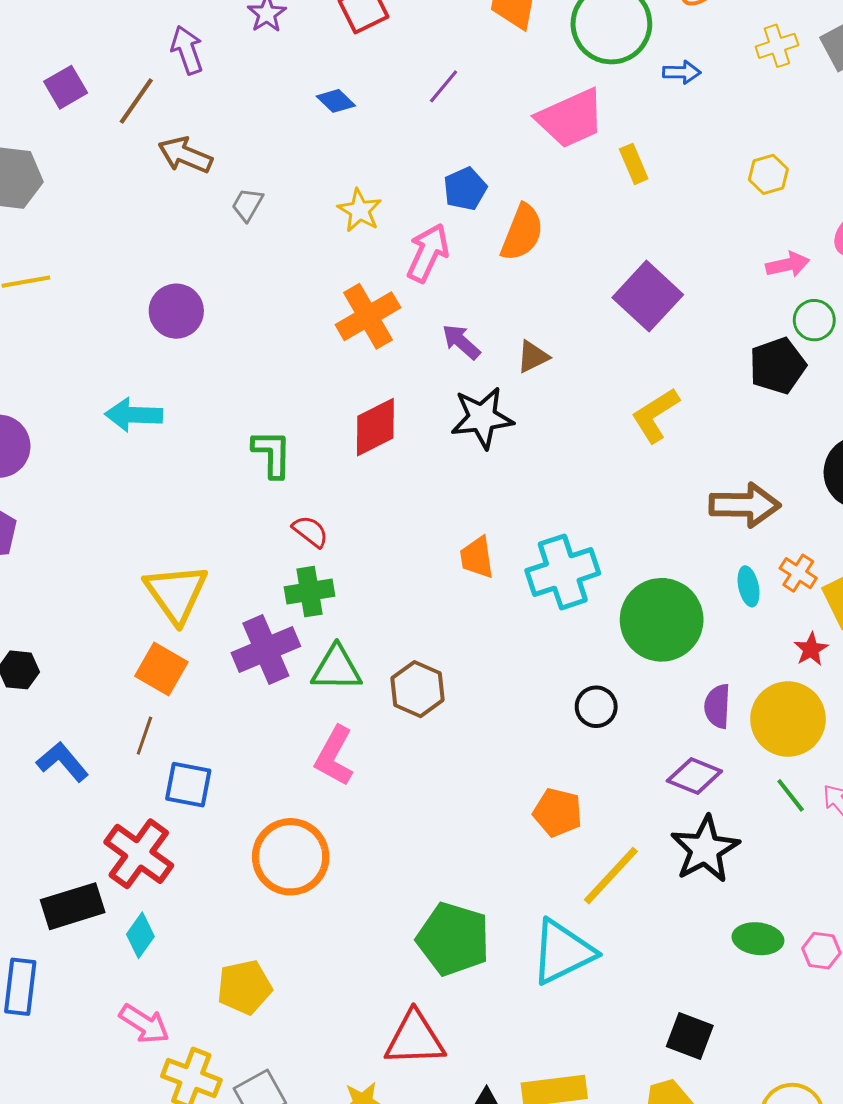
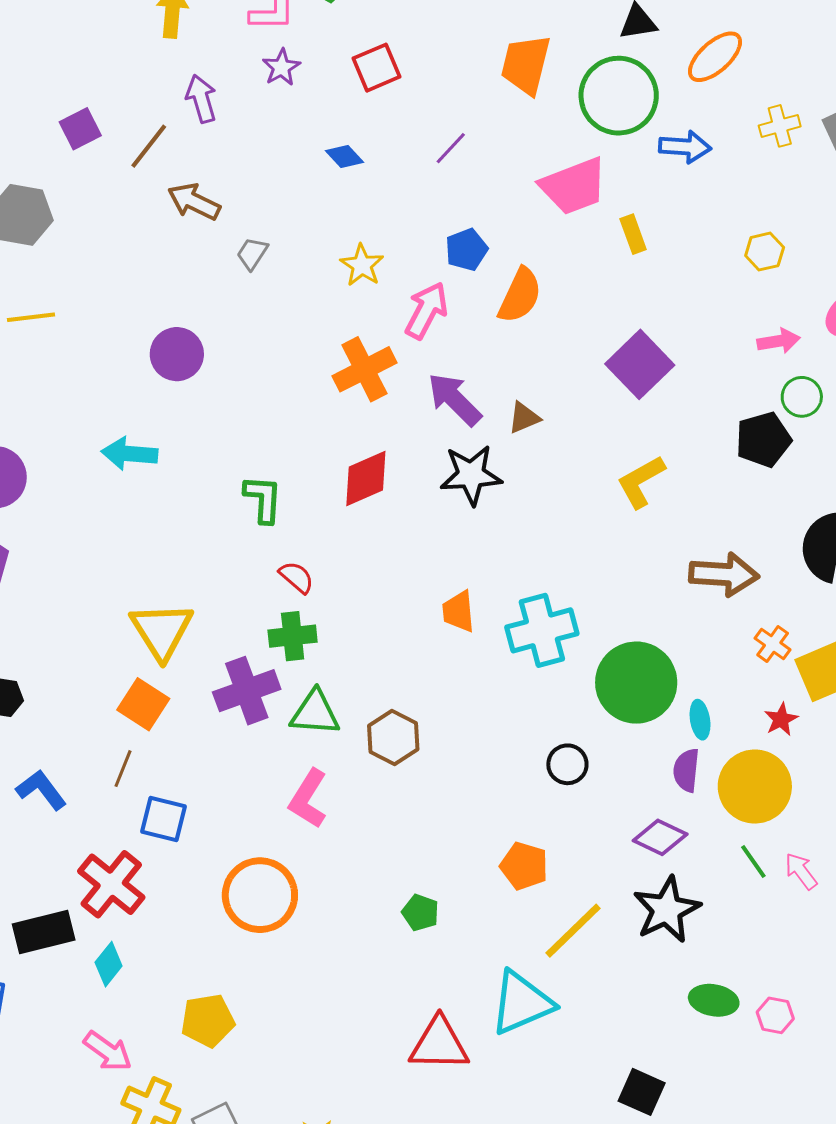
blue arrow: (682, 72) -> (685, 147), size x1.4
purple arrow: (461, 342) -> (454, 399), size x1.5
cyan ellipse: (749, 586) -> (700, 720), moved
green pentagon: (453, 939) -> (420, 912), moved, size x0.5
red triangle: (415, 1039) -> (439, 1044), moved

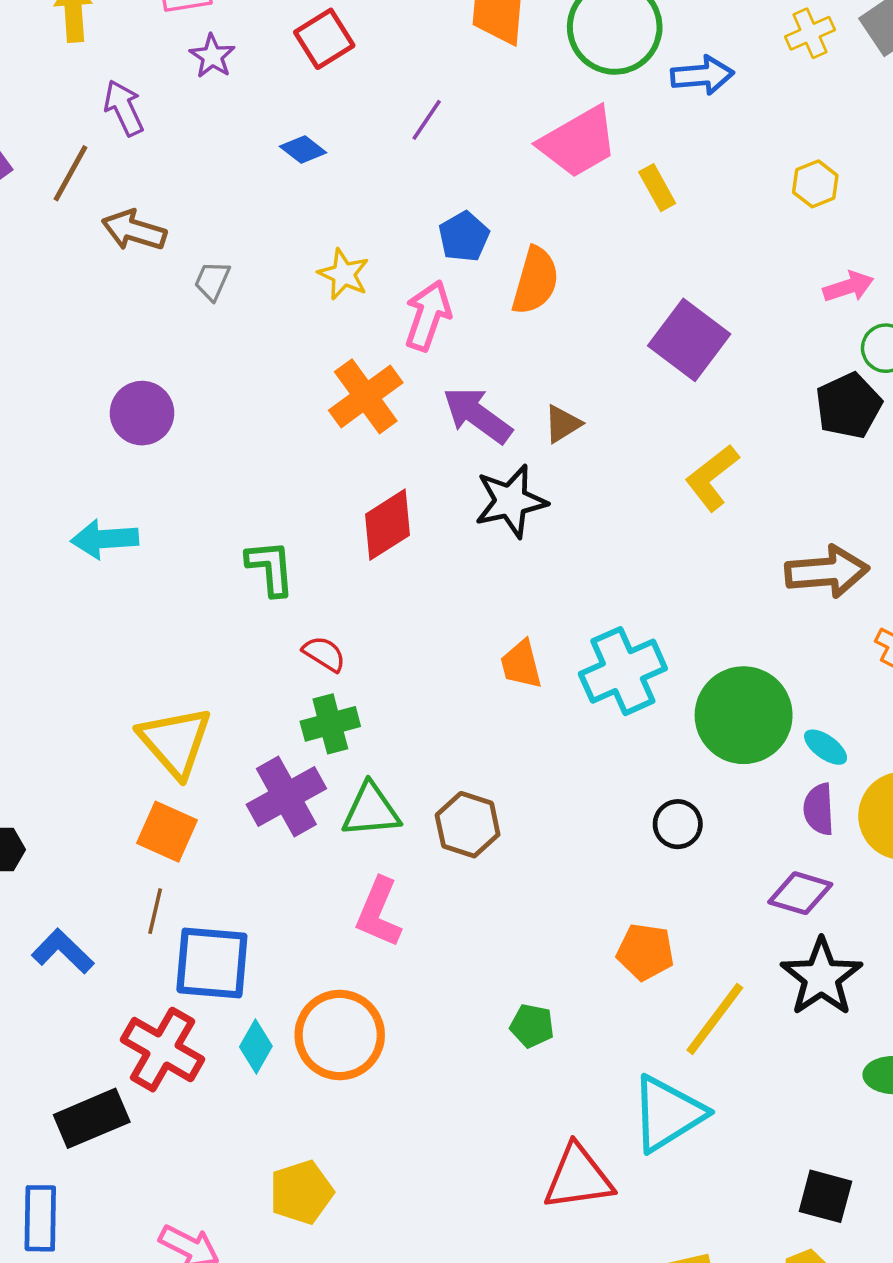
cyan ellipse: (700, 720) -> (826, 747), turned -36
blue square: (163, 819) -> (212, 963), size x1.4
cyan diamond: (109, 964) -> (256, 1046), moved

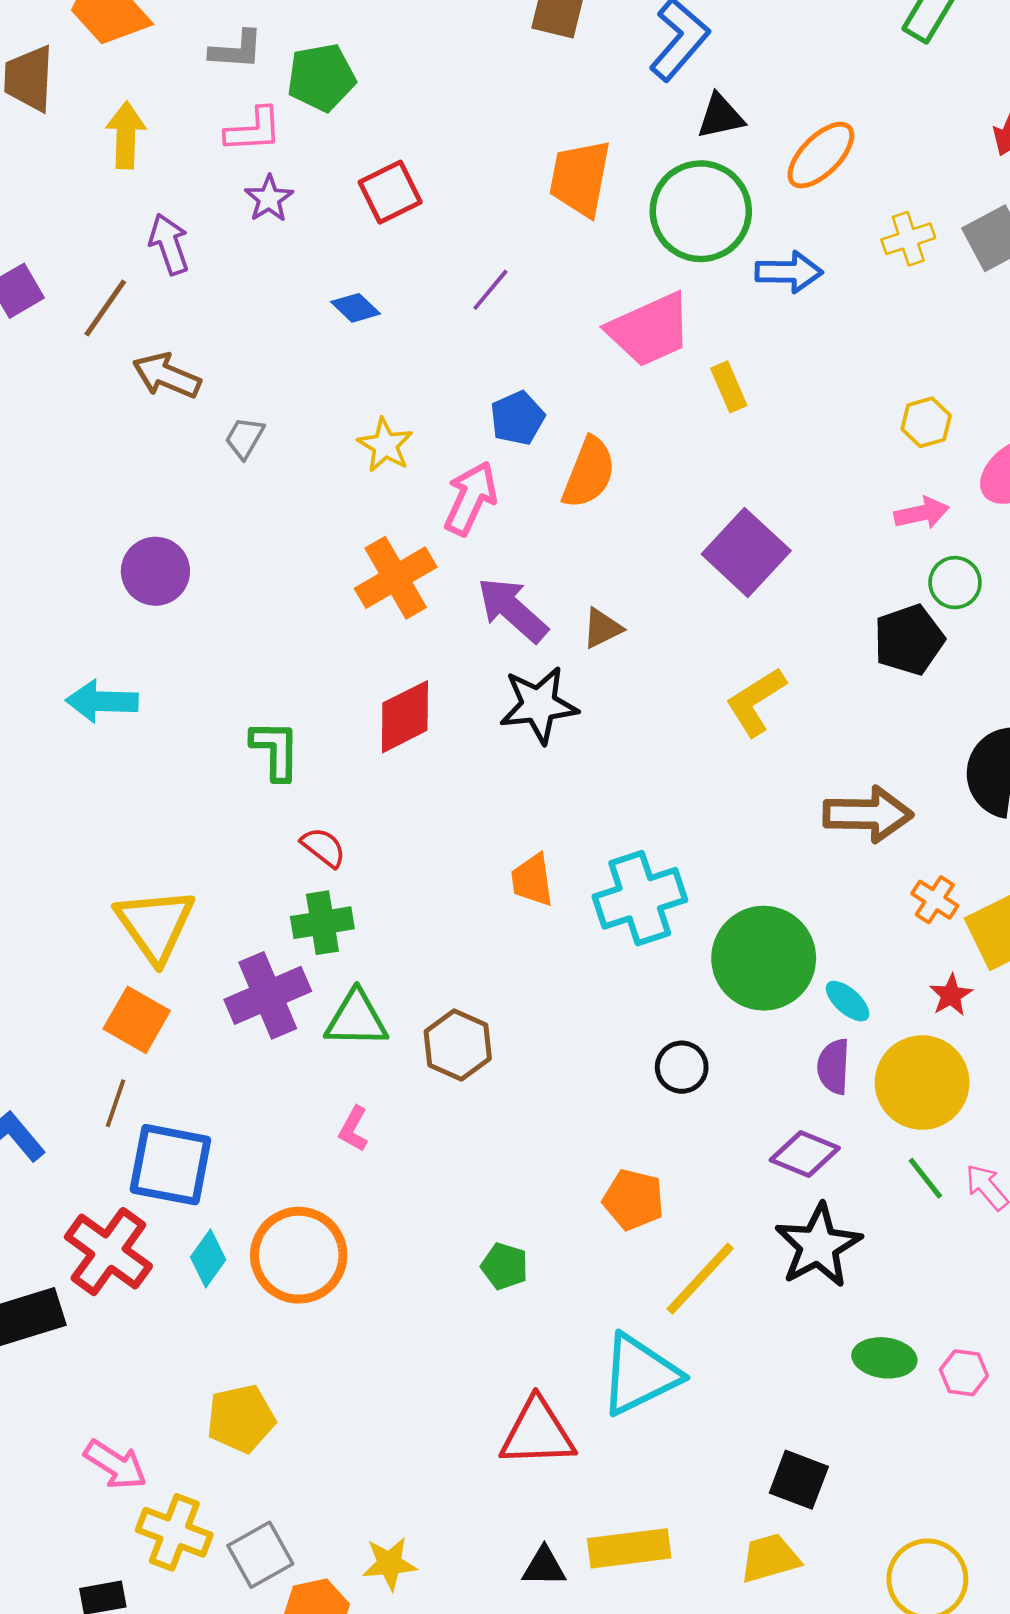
yellow hexagon: (815, 184) -> (926, 422), moved
pink L-shape: (379, 912) -> (354, 1129), size x0.6

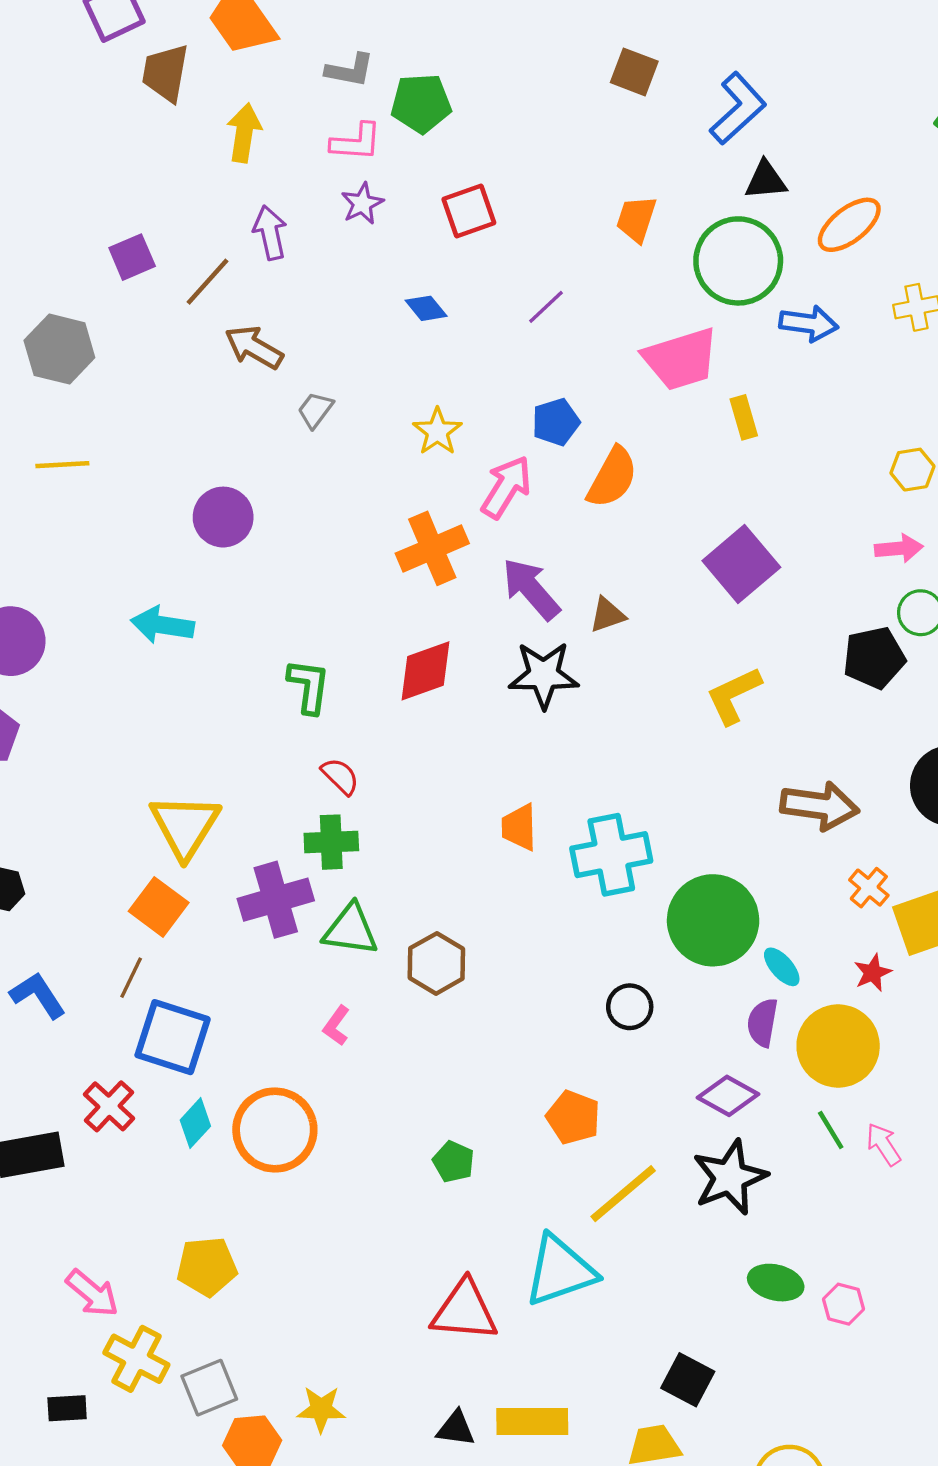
orange trapezoid: (580, 178) -> (636, 219), size x0.7
red cross: (108, 1252) -> (109, 1106), size x0.7

